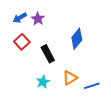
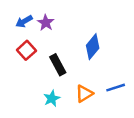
blue line: (92, 86) -> (116, 88), moved

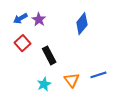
blue diamond: (93, 47) -> (82, 24), moved
orange triangle: (84, 94) -> (72, 80), turned -35

